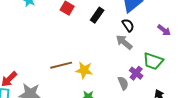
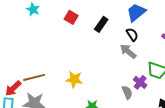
brown line: (61, 65) -> (34, 77), moved
yellow star: (84, 70) -> (74, 79), moved

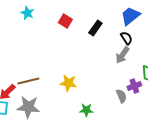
gray arrow: (128, 51) -> (122, 55), turned -96
purple cross: (140, 82) -> (134, 86), turned 32

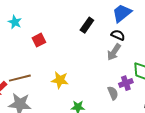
cyan star: (27, 13) -> (15, 22), moved
red square: (65, 21) -> (39, 40), moved, turned 32
black semicircle: (126, 38) -> (118, 35), turned -32

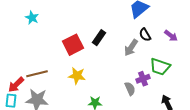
black rectangle: (87, 25) -> (99, 38), moved
black semicircle: (118, 35) -> (145, 35), moved, turned -144
red square: (39, 40) -> (73, 45), moved, size x1.5

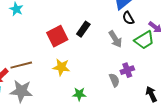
black semicircle: (145, 35) -> (128, 18), moved
gray arrow: (131, 48) -> (115, 39), turned -66
green trapezoid: (160, 67) -> (144, 40), moved, turned -50

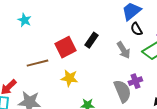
brown line: (21, 65) -> (37, 63), moved
gray semicircle: (114, 80) -> (122, 91), size x1.6

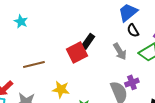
red square: (65, 47) -> (77, 52), moved
yellow star: (69, 78) -> (61, 89), moved

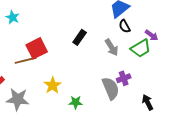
red square: (77, 52) -> (37, 48), moved
yellow star: (61, 89) -> (53, 85), turned 30

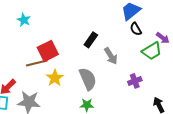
gray arrow: (112, 47) -> (111, 56), moved
yellow star: (53, 85) -> (55, 78), moved
gray semicircle: (111, 88) -> (88, 79), moved

